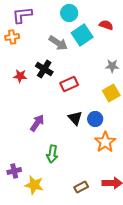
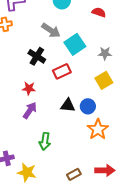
cyan square: (82, 35) -> (75, 44), moved
red star: (20, 76) -> (29, 88), moved
black triangle: (75, 118) -> (68, 105), turned -42

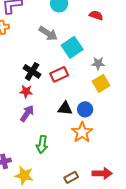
gray star: (105, 53) -> (98, 63), moved
black cross: (37, 56) -> (32, 71), moved
orange star: (98, 129) -> (82, 132), moved

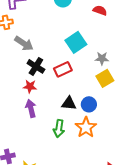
gray arrow: (48, 33) -> (24, 43), moved
purple arrow: (27, 113) -> (31, 108), turned -48
green arrow: (42, 144) -> (59, 128), moved

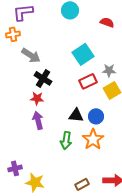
red rectangle: (63, 69) -> (88, 81), moved

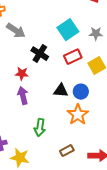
gray star: (109, 70) -> (96, 34), moved
black cross: (43, 78) -> (40, 54), moved
green arrow: (66, 140) -> (40, 128), moved
brown rectangle: (82, 184) -> (67, 151), moved

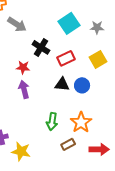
red rectangle: (73, 57) -> (66, 58), moved
orange star: (78, 115) -> (81, 122), moved
green arrow: (40, 128) -> (52, 121), moved

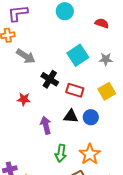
red rectangle: (66, 58) -> (75, 90), turned 42
red star: (23, 67) -> (24, 99), moved
purple arrow: (24, 89) -> (46, 125), moved

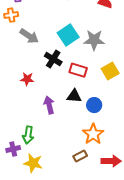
cyan square: (78, 55) -> (68, 35), moved
gray star: (106, 59) -> (94, 40), moved, size x1.5
blue circle: (91, 117) -> (94, 105), moved
green arrow: (61, 153) -> (28, 135), moved

